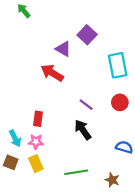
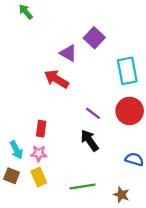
red circle: (120, 102) -> (130, 111), size x1.5

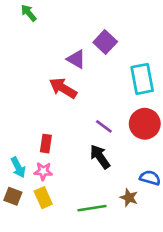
brown star: (121, 195) -> (129, 198), moved

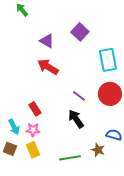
purple triangle: (76, 59) -> (47, 41), moved
red rectangle: (46, 144) -> (35, 109), turned -40

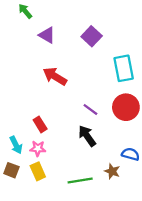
purple triangle: (47, 41) -> (47, 35), moved

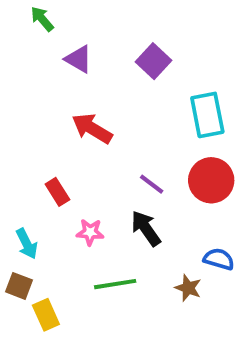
red rectangle: (40, 124) -> (57, 192), moved
pink star: (38, 148) -> (90, 232), moved
yellow rectangle: (38, 171) -> (46, 315), moved
green line: (80, 180) -> (115, 284), moved

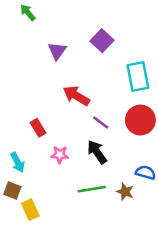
purple triangle: (79, 59) -> (57, 51), moved, turned 36
red arrow: (92, 128) -> (76, 96), moved
green line: (115, 284) -> (92, 189), moved

